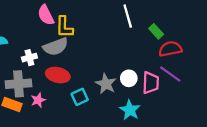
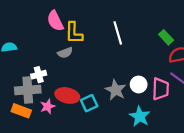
white line: (128, 16) -> (118, 33), moved
gray semicircle: (56, 47) -> (65, 53), size x0.6
white cross: (29, 58) -> (39, 75), moved
red ellipse: (58, 75) -> (67, 95), moved

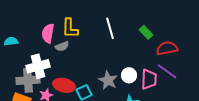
pink semicircle: (55, 21) -> (48, 33), moved, turned 36
green rectangle: (166, 37) -> (146, 32), moved
white cross: (39, 75) -> (38, 66), size x1.6

